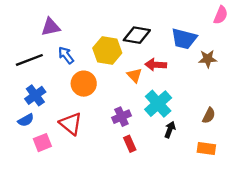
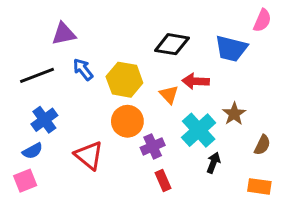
pink semicircle: (221, 15) -> (262, 20), moved
yellow hexagon: (107, 50) -> (124, 80), moved
brown star: (208, 59) -> (234, 114), moved, turned -30
orange circle: (84, 84) -> (127, 121), moved
pink square: (42, 143) -> (25, 181), moved

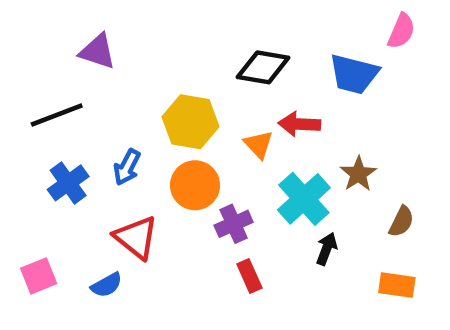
purple triangle: (64, 34) -> (98, 51), turned 30
blue arrow: (83, 69) -> (127, 167), moved, turned -115
blue semicircle: (33, 151) -> (107, 285), moved

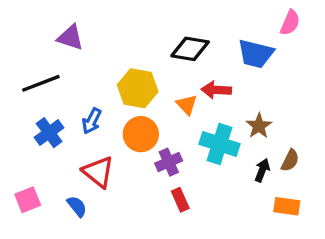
cyan cross: (304, 199) -> (220, 144), turned -30
black arrow: (327, 249) -> (262, 170), moved
blue semicircle: (107, 285) -> (77, 206), turned -100

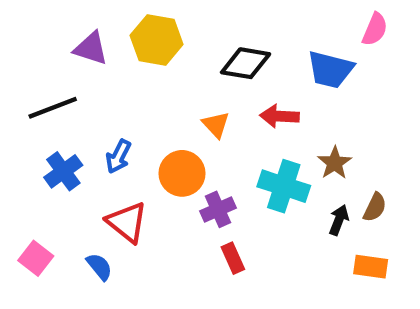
yellow hexagon: (138, 88) -> (157, 40), moved
orange triangle: (187, 105) -> (216, 125), moved
pink square: (28, 200) -> (36, 258), turned -30

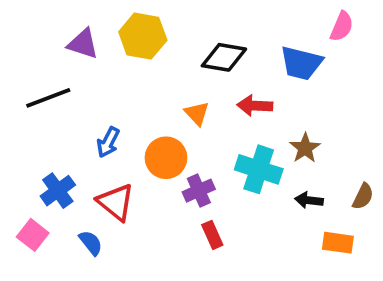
blue cross: (63, 171) -> (58, 191), moved
brown semicircle: (375, 207) -> (363, 196), moved
black arrow: (339, 220) -> (309, 200), turned -104

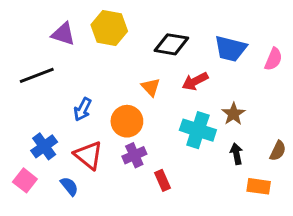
pink semicircle: (342, 26) -> (273, 59), moved
red arrow: (255, 106) -> (195, 81), turned -30
purple cross: (199, 191) -> (134, 155), moved
black arrow: (309, 200) -> (236, 154), turned 72

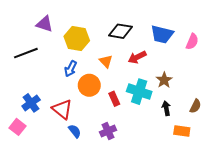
yellow hexagon: (109, 28) -> (77, 38), moved
blue arrow: (83, 109) -> (71, 69), moved
purple cross: (134, 155) -> (108, 131), moved
red rectangle: (162, 180) -> (114, 99), moved
blue semicircle: (69, 186) -> (75, 131), moved

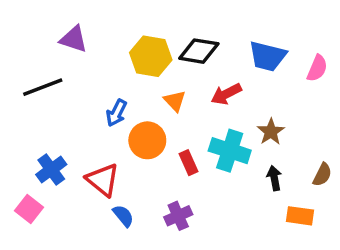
yellow hexagon: (77, 38) -> (151, 56), moved

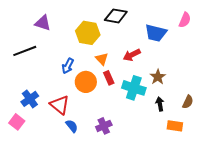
black diamond: (199, 51) -> (116, 16), moved
pink semicircle: (317, 68) -> (185, 20), moved
red rectangle: (189, 163) -> (109, 78), moved

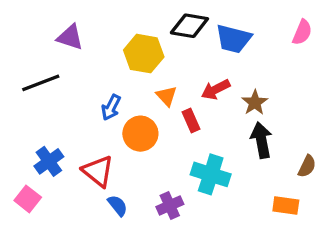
blue trapezoid: (156, 33) -> (234, 39), moved
brown star: (158, 77) -> (255, 103), moved
red rectangle: (109, 78) -> (191, 121), moved
cyan cross: (134, 88) -> (211, 174), moved
black arrow: (160, 104) -> (261, 140), moved, size x1.5

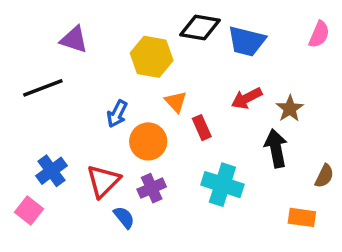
red arrow: (216, 89) -> (247, 98), moved
brown star: (255, 103) -> (290, 109), moved
red triangle: (98, 171) -> (103, 181), turned 36
purple cross: (170, 205) -> (152, 188), moved

